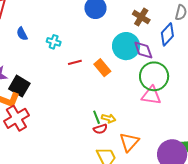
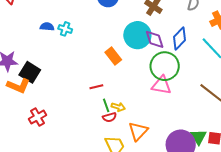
blue semicircle: (22, 34) -> (47, 27), moved, turned 120
blue diamond: (167, 34) -> (180, 39), moved
red line: (75, 62) -> (96, 87), moved
red cross: (16, 118) -> (38, 117), moved, size x0.7

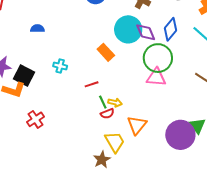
cyan cross: (65, 29) -> (60, 66), moved

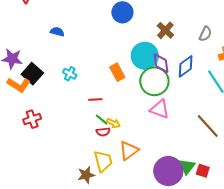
green circle: (158, 58) -> (154, 81), moved
green line: (103, 102) -> (102, 120), turned -40

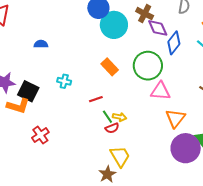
cyan circle: (145, 56) -> (114, 25), moved
purple diamond: (161, 63) -> (158, 28), moved
green line: (102, 120) -> (107, 117), turned 32
orange triangle: (129, 150) -> (175, 118), moved

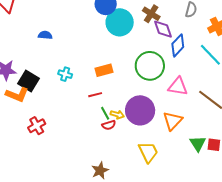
orange rectangle: (110, 67) -> (104, 70), moved, turned -66
pink triangle: (160, 91) -> (178, 86), moved
purple circle: (186, 148) -> (140, 110), moved
yellow trapezoid: (120, 156) -> (148, 152), moved

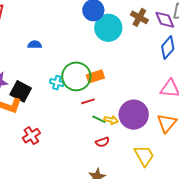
purple diamond: (163, 29) -> (165, 20), moved
green circle: (150, 66) -> (76, 76), moved
green line: (105, 113) -> (99, 119), turned -32
red semicircle: (109, 125) -> (102, 142), moved

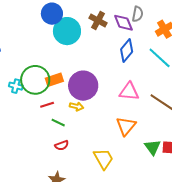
purple circle: (134, 115) -> (83, 86), moved
yellow arrow: (111, 120) -> (76, 106), moved

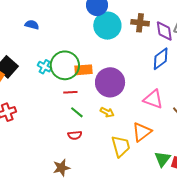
brown cross: (98, 21) -> (140, 23), turned -36
yellow arrow: (76, 106) -> (107, 112), moved
yellow trapezoid: (103, 159) -> (121, 146), moved

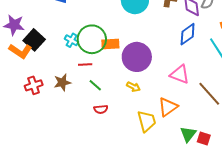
red line: (70, 92) -> (85, 65), moved
green line: (77, 112) -> (95, 85), moved
brown star: (61, 168) -> (62, 82), moved

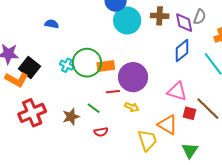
red line: (85, 65) -> (113, 92), moved
brown star: (62, 82) -> (71, 117), moved
red cross: (34, 85) -> (32, 113), size x1.5
orange triangle: (168, 107) -> (168, 125), turned -50
red square: (204, 138) -> (190, 113), moved

